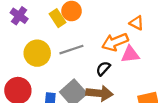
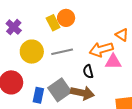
purple cross: (19, 16) -> (14, 27), moved
black semicircle: (103, 69) -> (88, 72), turned -64

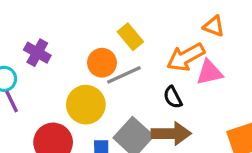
orange circle: (66, 18) -> (102, 63), moved
yellow rectangle: (53, 23) -> (130, 37), moved
yellow circle: (32, 52) -> (86, 105), moved

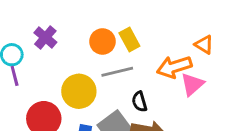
orange circle: (102, 63) -> (102, 41), moved
pink triangle: (209, 72) -> (192, 84), turned -40
black semicircle: (173, 97) -> (139, 102), moved

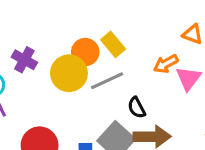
orange arrow: (174, 67) -> (166, 64), size x0.7
yellow circle: (79, 91) -> (69, 73), moved

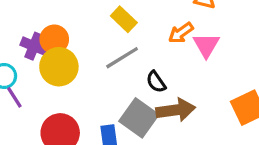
orange circle: (85, 52) -> (54, 39), moved
yellow circle: (69, 73) -> (59, 67), moved

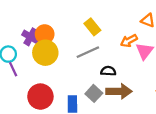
black semicircle: (156, 82) -> (108, 71), turned 120
gray square: (139, 118) -> (94, 93), size x0.7

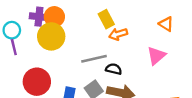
purple cross: (31, 37) -> (39, 17), turned -35
orange arrow: (129, 41) -> (118, 34), moved
gray line: (88, 52) -> (94, 59), moved

